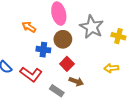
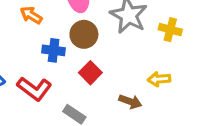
brown arrow: (76, 81) -> (130, 101), moved

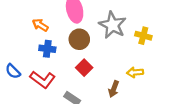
blue cross: (54, 50) -> (47, 49), moved
brown arrow: (130, 101) -> (114, 89), turned 91

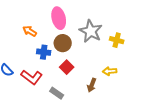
blue cross: (47, 49) -> (44, 52), moved

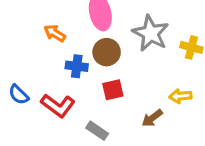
red square: (67, 67) -> (113, 90), turned 32
brown arrow: (92, 85) -> (152, 118), turned 32

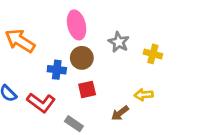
orange arrow: (55, 33) -> (20, 41), moved, size x1.6
gray star: (151, 33) -> (119, 42), size x0.7

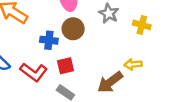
red square: (87, 89) -> (65, 66), moved
brown arrow: (120, 113) -> (110, 82), size x1.5

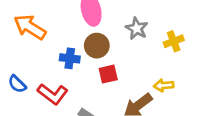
yellow cross: (142, 25) -> (174, 41), turned -36
red square: (65, 66) -> (108, 74), moved

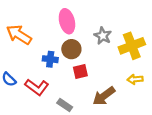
yellow cross: (174, 41) -> (132, 46), size x1.6
yellow arrow: (164, 85) -> (135, 79), moved

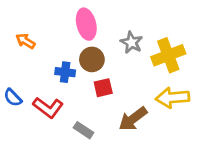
orange arrow: (19, 35) -> (25, 41), size x0.6
yellow arrow: (135, 79) -> (173, 98), size x1.6

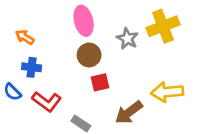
yellow cross: (168, 55) -> (163, 26), moved
blue cross: (65, 72) -> (32, 67), moved

